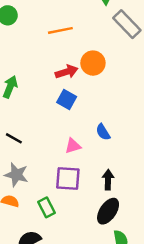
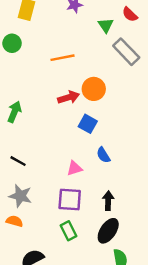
blue square: (67, 99) -> (88, 124), moved
green rectangle: (47, 207) -> (69, 231), moved

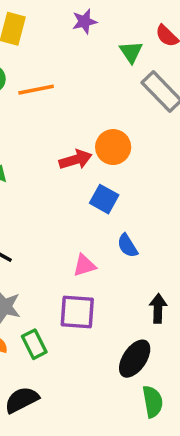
orange line: (62, 58) -> (36, 90), moved
black arrow: (108, 201) -> (158, 308), moved
green rectangle: (69, 231) -> (34, 344), moved

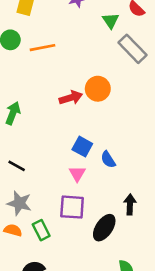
blue square: (104, 199) -> (82, 147), moved
pink triangle: (84, 265) -> (77, 174), turned -42
black ellipse: (135, 359) -> (104, 228), moved

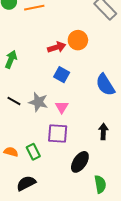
blue square: (82, 147) -> (62, 75), moved
blue semicircle: (108, 159) -> (105, 85), moved, size x1.6
gray star: (19, 203) -> (38, 102), moved
black ellipse: (104, 228) -> (80, 162), moved

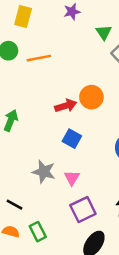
black line: (14, 101) -> (14, 205), moved
purple square: (58, 133) -> (83, 210), moved, turned -30

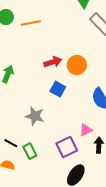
orange circle: (91, 97) -> (77, 65), moved
pink triangle: (72, 178) -> (86, 130), moved, turned 32
green rectangle: (38, 232) -> (30, 151), moved

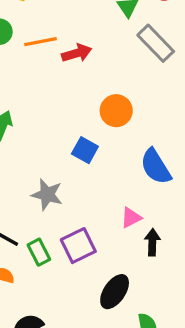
red arrow: (53, 62) -> (77, 53), moved
purple square: (67, 147) -> (78, 246), moved

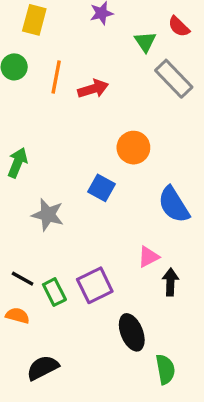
orange line: (41, 42) -> (56, 77), turned -68
gray star: (47, 195) -> (48, 215), moved
black ellipse: (115, 292) -> (132, 332), turned -56

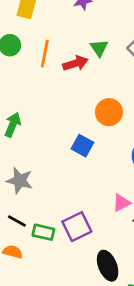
green triangle: (145, 42) -> (99, 48), moved
gray star: (48, 215) -> (20, 181), moved
green rectangle: (54, 292) -> (43, 232), turned -50

